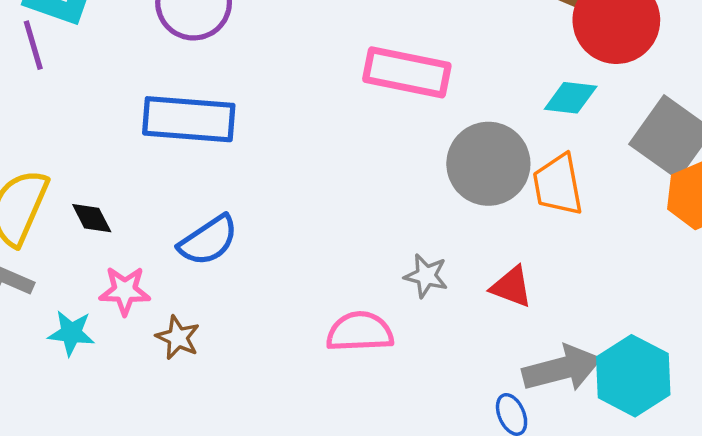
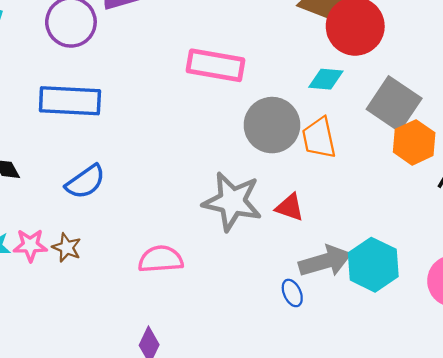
gray star: (426, 276) -> (232, 201), size x2.0
pink star: (125, 291) -> (30, 245), moved
pink semicircle: (360, 332) -> (161, 259), moved

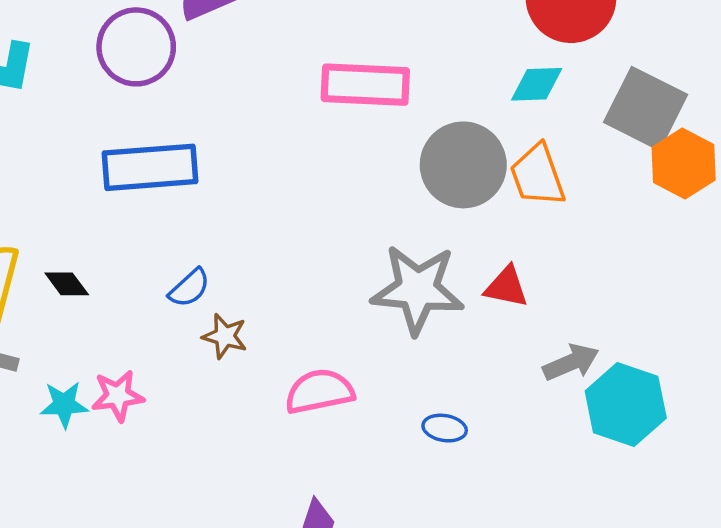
blue semicircle: (85, 182) -> (189, 288), size x0.7
brown star: (67, 248) -> (225, 336), moved
gray arrow: (325, 261) -> (571, 362), size x0.7
cyan hexagon: (373, 265) -> (626, 405), moved
blue ellipse: (292, 293) -> (445, 428), moved, turned -48

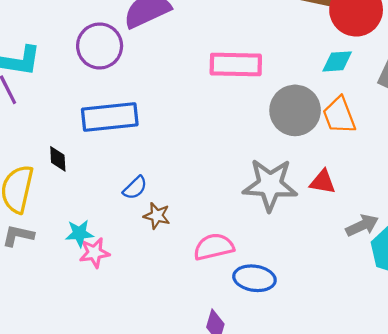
black diamond: (67, 284) -> (58, 159), moved, turned 35
cyan star: (64, 405) -> (79, 233), moved
blue ellipse: (445, 428) -> (254, 278), moved, size x1.6

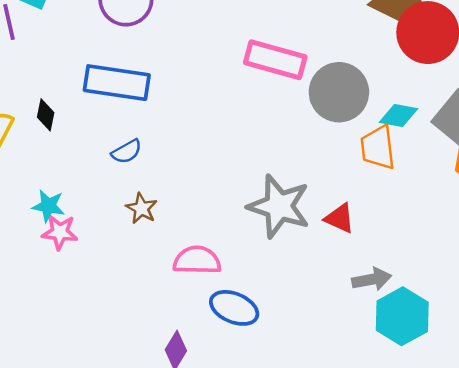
cyan diamond: (337, 61) -> (399, 115), moved
gray circle: (295, 110) -> (339, 92), moved
blue semicircle: (135, 188) -> (127, 152), moved

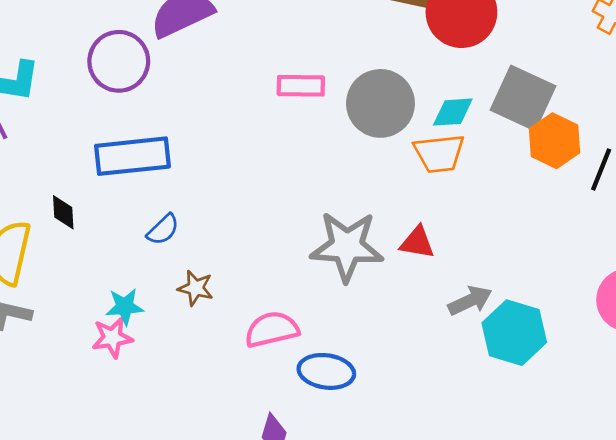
pink rectangle: (275, 60) -> (301, 86), size x0.7
orange trapezoid: (378, 148) -> (439, 153), turned -75
cyan star: (48, 206) -> (125, 307), moved

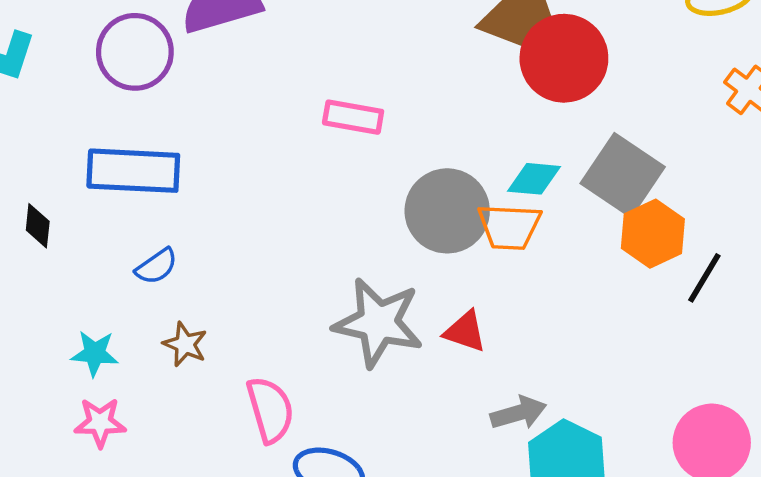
gray circle: (380, 103) -> (447, 211), moved
pink semicircle: (272, 329) -> (270, 410), turned 78
pink star: (112, 338) -> (100, 422), moved

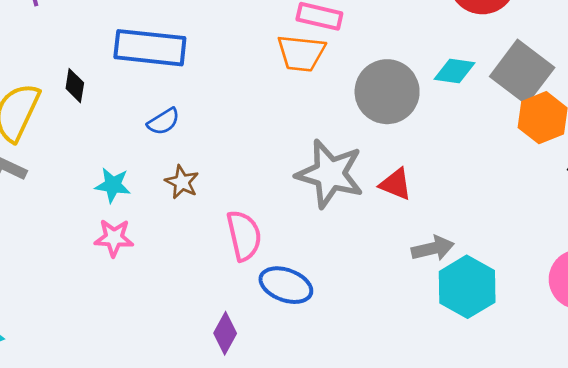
orange trapezoid: (509, 227) -> (301, 53), moved

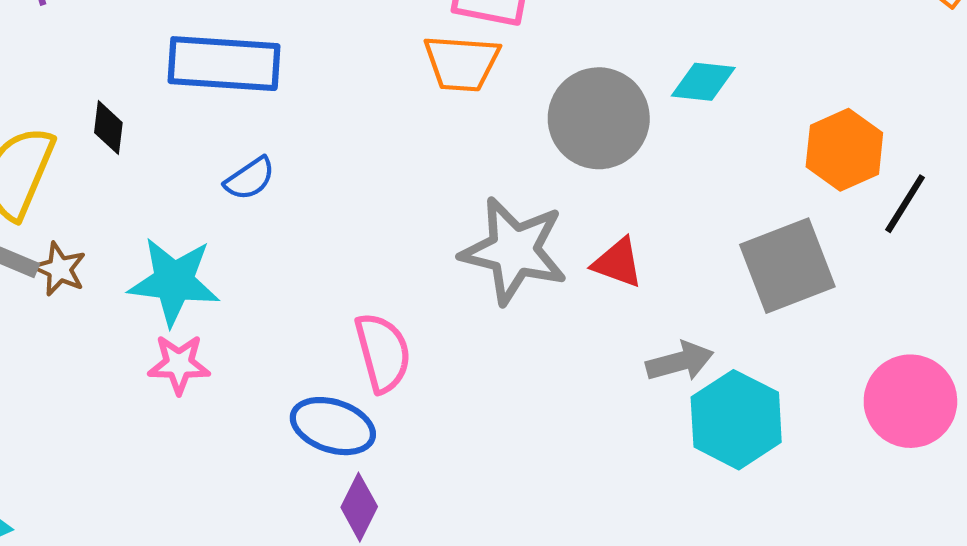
gray square: (522, 72) -> (787, 266), moved, turned 34
brown star: (182, 182) -> (59, 269), moved
cyan star: (113, 185) -> (174, 281), size x1.6
blue ellipse: (286, 285) -> (333, 426), moved

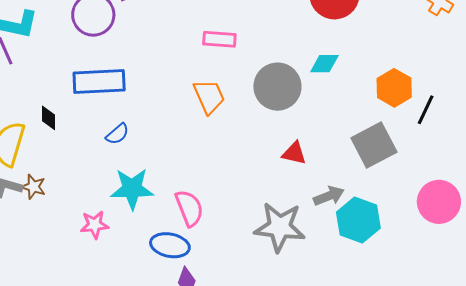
orange trapezoid: (462, 63) -> (209, 97), moved, turned -111
gray star: (514, 251) -> (280, 227), moved
cyan star: (174, 281) -> (132, 189), moved

